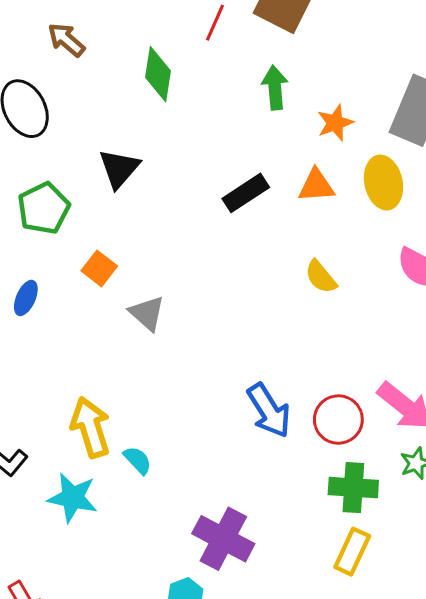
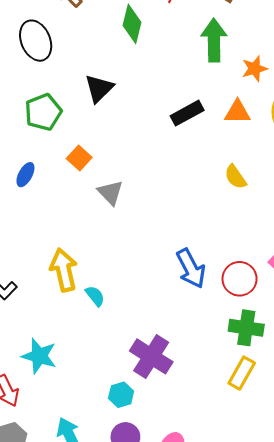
green arrow: (275, 88) -> (214, 40), size x1.4
cyan star: (73, 498) -> (39, 356), moved

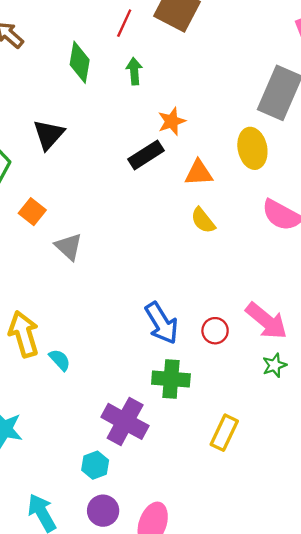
green arrow: (214, 40) -> (134, 71), moved, size x0.6
orange star: (255, 69) -> (172, 121), moved
orange triangle: (237, 112) -> (199, 173), moved
red circle: (240, 279) -> (215, 331), size x0.7
green cross: (246, 328) -> (171, 379), moved

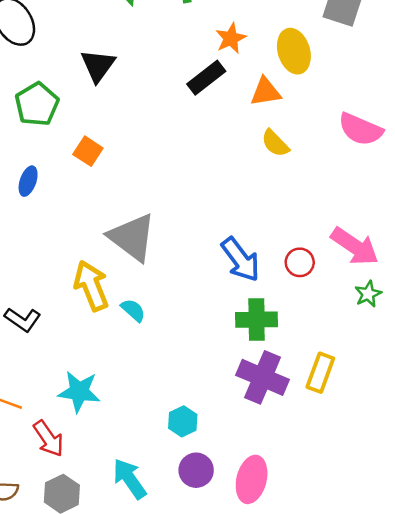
yellow ellipse: (252, 148) -> (294, 51), moved
gray triangle: (69, 247) -> (132, 237), moved, size x1.6
purple cross: (125, 421) -> (263, 377), moved

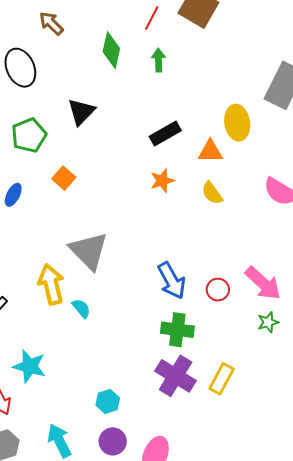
orange star: (231, 38) -> (162, 181), moved

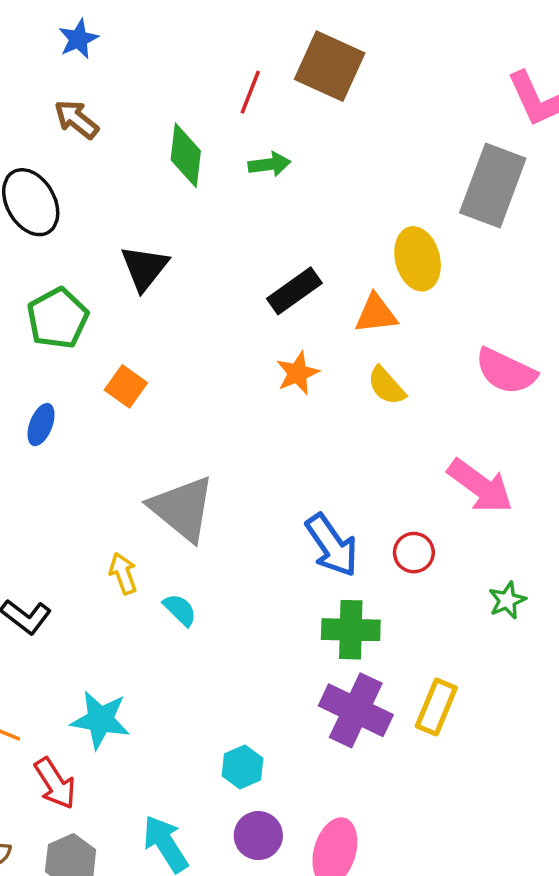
green arrow: (158, 60) -> (269, 164), turned 90
pink arrow: (263, 283) -> (480, 486), moved
yellow arrow: (51, 284) -> (123, 573), size x0.6

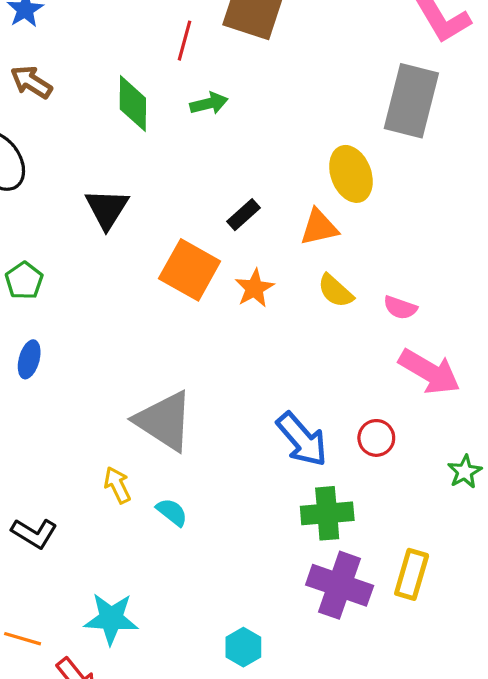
black rectangle: (294, 291) -> (244, 215), size x0.7
green pentagon: (58, 318) -> (24, 281), moved, size x0.7
pink semicircle: (506, 371) -> (400, 308), moved, size x0.6
orange square: (126, 386) -> (190, 270), moved, size x1.6

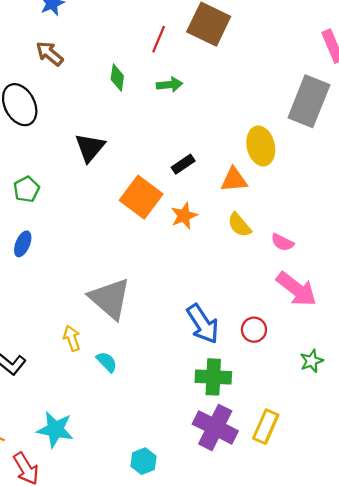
green diamond: (133, 104) -> (117, 78), size x0.7

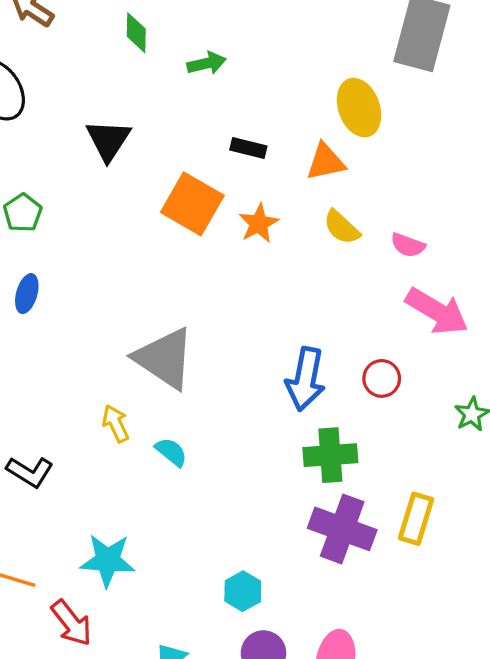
green arrow: (170, 85) -> (207, 63), moved
black rectangle: (183, 164) -> (248, 148), turned 55
blue arrow: (203, 324) -> (305, 379), turned 51

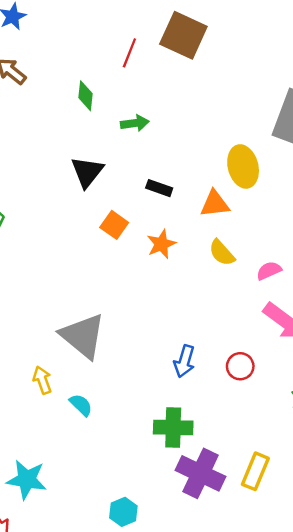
black triangle: (108, 140) -> (87, 172), moved
orange square: (192, 204) -> (114, 225), size x0.6
pink semicircle: (408, 245) -> (269, 271), turned 130
blue arrow: (305, 379) -> (184, 361), size x0.7
green cross: (330, 455) -> (173, 428), moved

